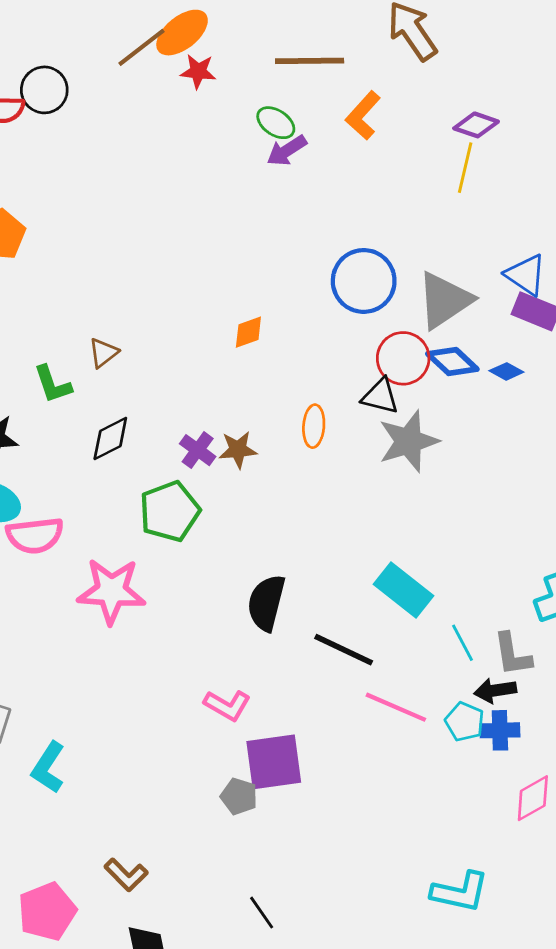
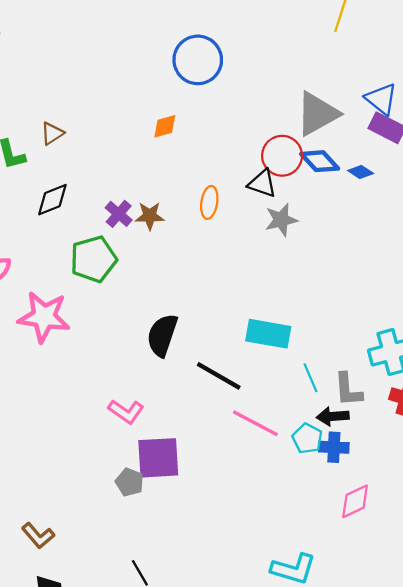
blue circle: (364, 281) -> (198, 60), moved
gray star: (409, 441) -> (281, 220), size x0.7
cyan rectangle: (403, 590) -> (268, 334), turned -33

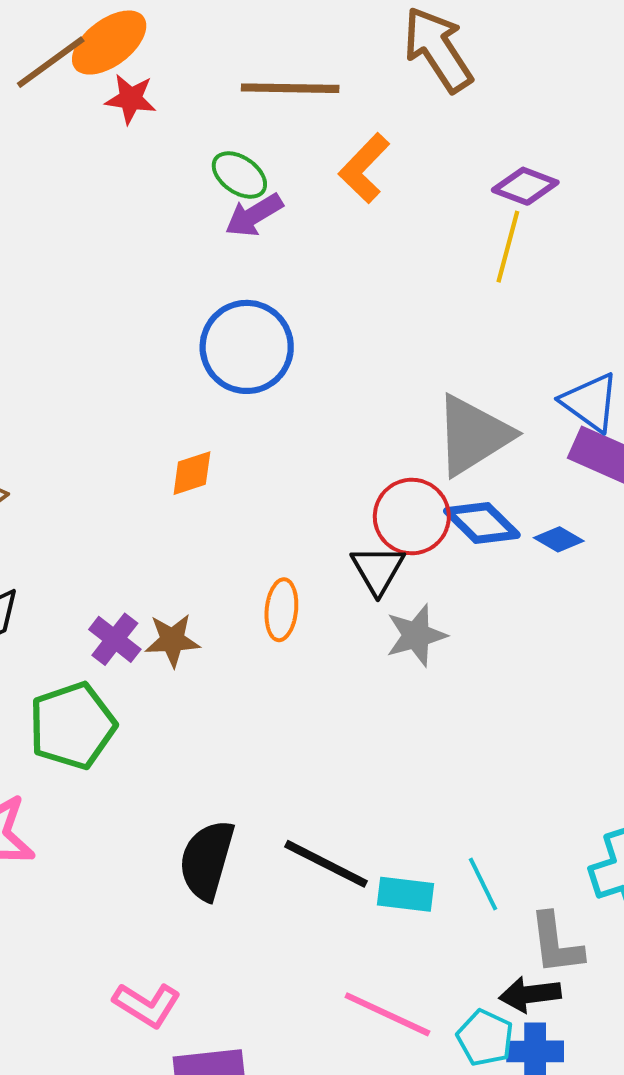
black triangle: (262, 183) -> (378, 570), turned 44
cyan rectangle: (268, 334) -> (406, 894), moved, size x0.7
black line: (219, 376) -> (326, 864), moved
cyan line: (310, 378) -> (483, 884), moved

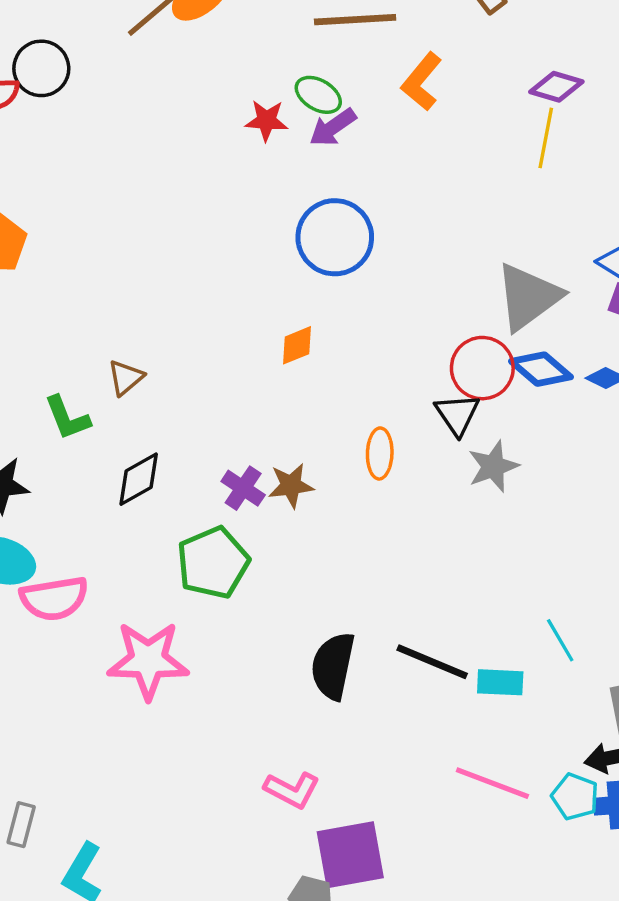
red star: (131, 99) -> (266, 120), moved
cyan line: (483, 884) -> (560, 640), moved

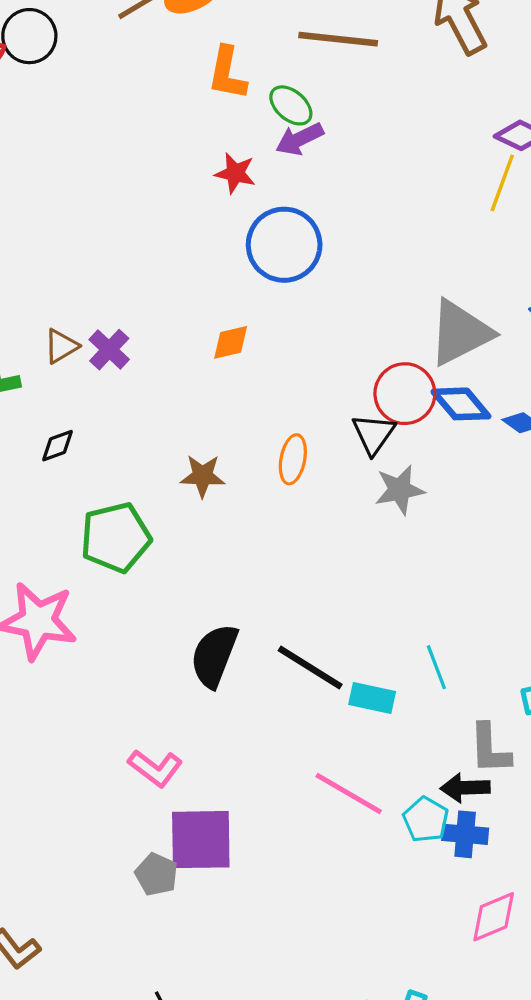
orange L-shape: (422, 82) -> (227, 73), moved, turned -38
red star: (266, 120) -> (235, 173), moved
black diamond: (139, 479) -> (57, 446), size x0.7
purple cross: (243, 488) -> (109, 350), moved

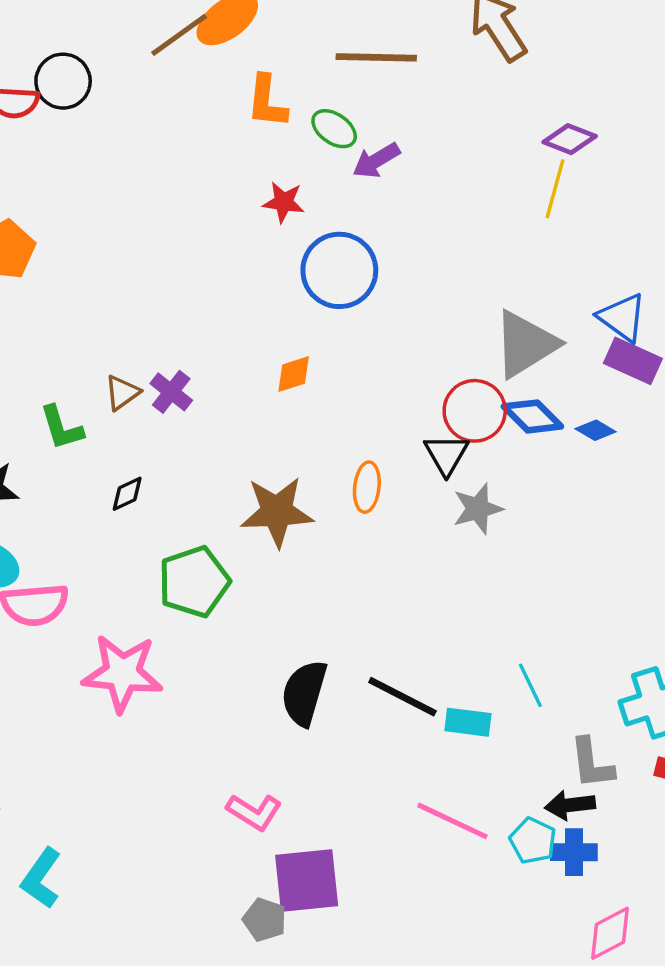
purple arrow: (300, 139) -> (376, 160), moved
brown star: (203, 476) -> (277, 512), size x1.6

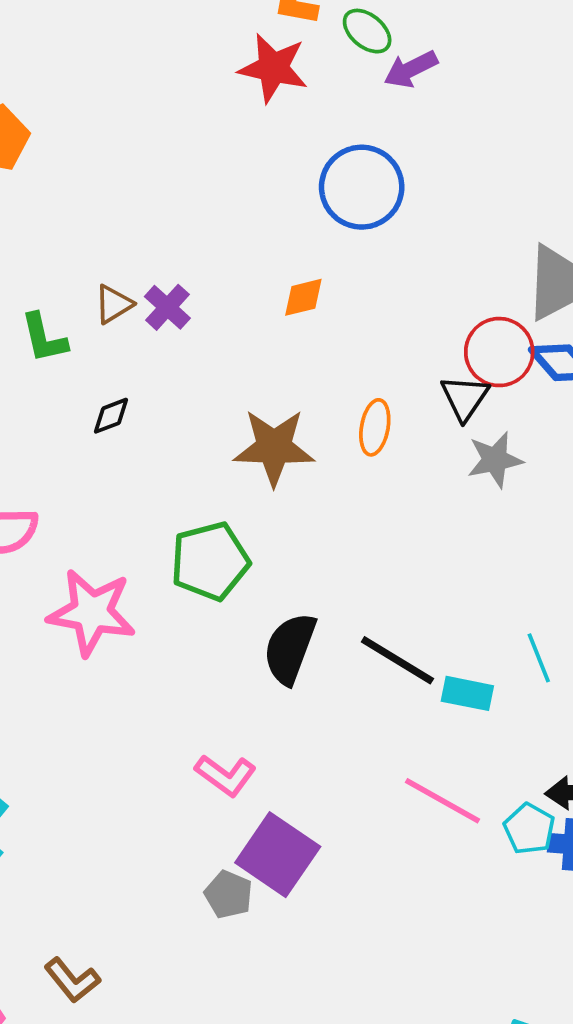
red star: (284, 202) -> (273, 68), moved, size x1.5
green pentagon: (194, 582) -> (210, 561), moved
purple square: (307, 880) -> (278, 855), turned 36

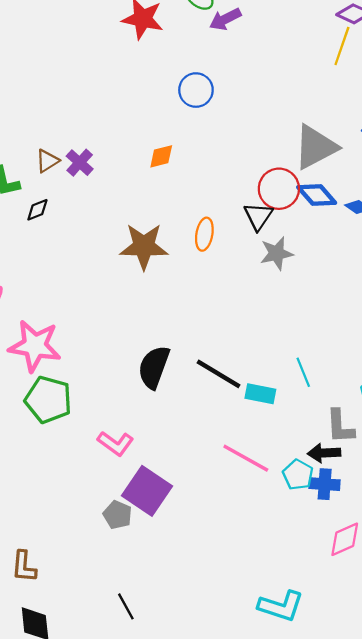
blue circle: (362, 187) -> (196, 90), size x0.7
black diamond: (111, 416) -> (37, 210), moved
green pentagon: (210, 561) -> (48, 400), moved, turned 30
brown L-shape: (72, 980) -> (24, 567), turned 44

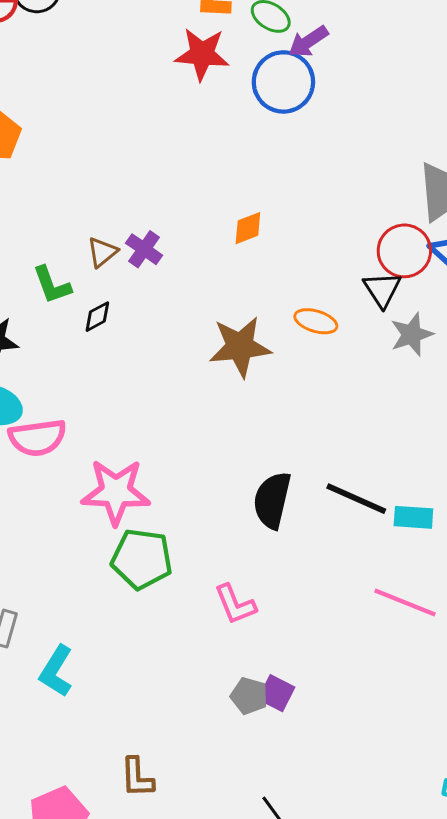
blue circle: (196, 90) -> (283, 82), moved, size x1.4
orange ellipse: (204, 234) -> (316, 321), turned -76
pink L-shape: (116, 443) -> (235, 604), turned 39
purple square: (147, 491) -> (276, 693), moved, size x0.6

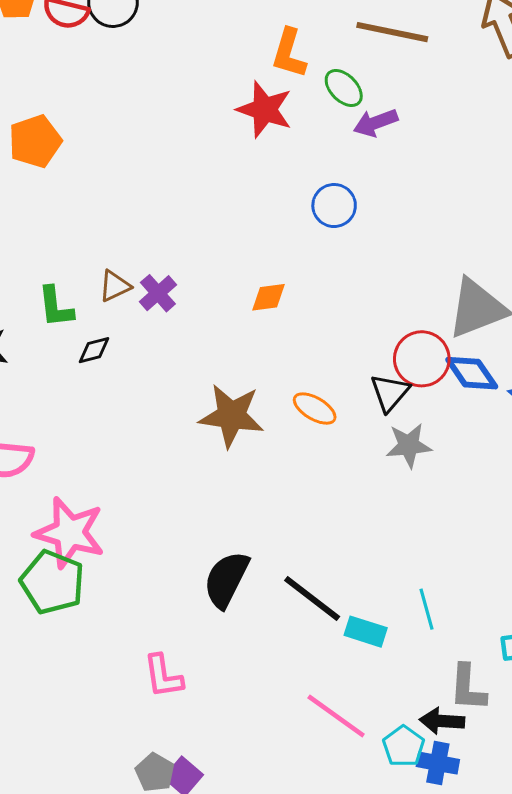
blue circle: (283, 82) -> (334, 206), moved, size x0.7
green pentagon: (142, 559) -> (52, 582), moved

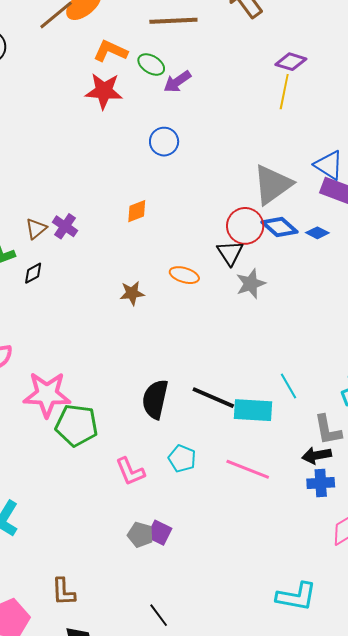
orange L-shape: (289, 53) -> (110, 51), turned 112
brown star: (231, 416) -> (132, 293), size x0.6
green pentagon: (52, 582) -> (77, 425), moved
cyan rectangle: (366, 632) -> (253, 410), size x1.4
cyan pentagon: (404, 746) -> (182, 459), moved

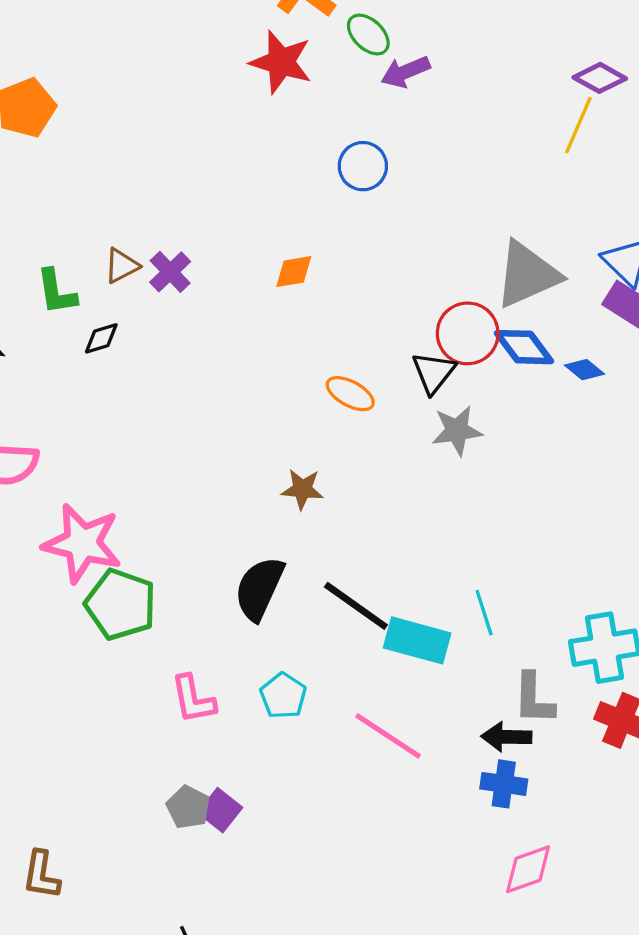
brown star: (132, 293) -> (302, 489), moved

